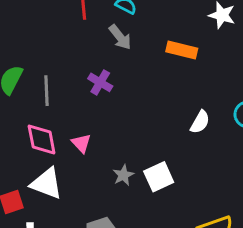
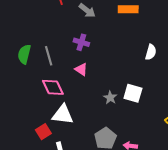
pink triangle: (81, 143) -> (81, 69), moved
white square: (159, 177) -> (133, 93), turned -36

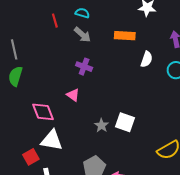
purple cross: (81, 42) -> (84, 67), moved
white semicircle: (151, 52) -> (147, 59), moved
gray line: (49, 56) -> (14, 49), moved

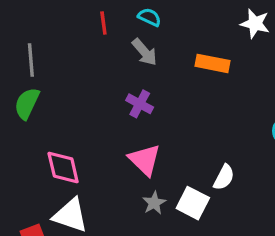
white semicircle: (147, 59) -> (224, 177), moved
pink triangle: (73, 95) -> (145, 160), moved, size x1.5

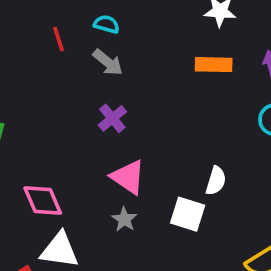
orange rectangle: (213, 63) -> (214, 65), moved
purple cross: (140, 104) -> (112, 118), turned 32
gray star: (154, 203) -> (124, 219), moved

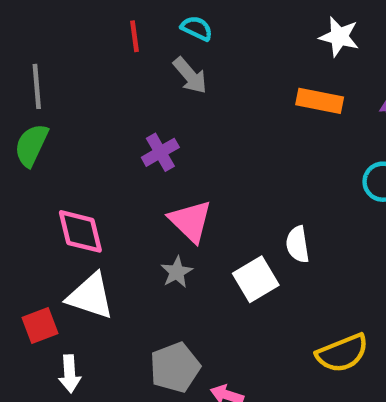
purple cross: (112, 118) -> (160, 152), moved
white semicircle: (216, 181) -> (298, 244), turned 144
white square: (188, 214) -> (256, 279), turned 32

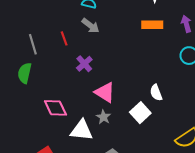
red line: (135, 36) -> (64, 38), moved
gray line: (37, 86) -> (33, 44), moved
white triangle: (90, 296) -> (82, 130), moved

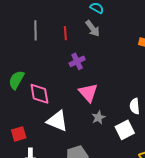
green semicircle: (25, 73) -> (16, 80), moved
white square: (140, 113) -> (125, 130), moved
gray star: (103, 117) -> (98, 118), moved

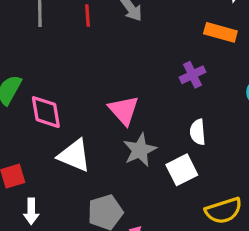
purple cross: (77, 61) -> (192, 75), moved
gray star: (98, 118) -> (140, 150), size x1.5

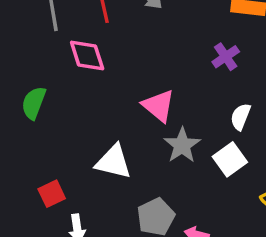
pink diamond: (46, 112) -> (87, 56), moved
white semicircle: (198, 132) -> (241, 117), turned 35

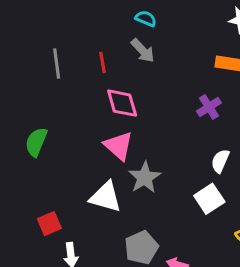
pink diamond: (87, 56) -> (122, 103), moved
pink triangle: (159, 106) -> (119, 146), moved
gray star: (182, 145) -> (145, 177), moved

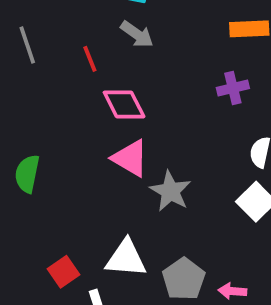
gray line: (57, 63) -> (27, 45), moved
purple cross: (209, 107) -> (233, 88), turned 30
white triangle: (106, 197) -> (126, 258), moved

